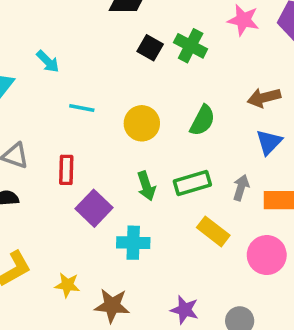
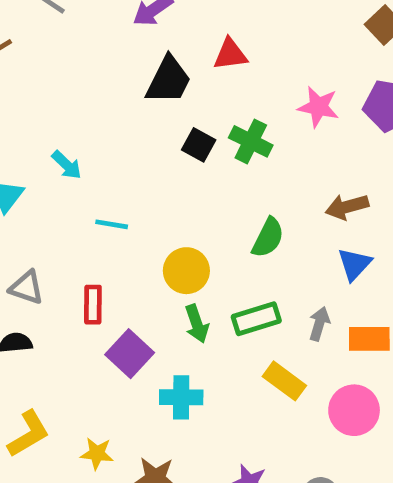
yellow circle: (142, 123) -> (186, 271), moved

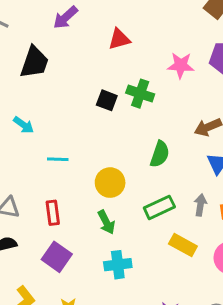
black trapezoid: (168, 80) -> (34, 62), moved
green arrow: (197, 324) -> (106, 222), moved
purple square: (130, 354) -> (57, 257), moved

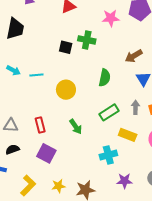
cyan line: (58, 159) -> (36, 75), moved
yellow circle: (110, 183) -> (66, 90), moved
cyan cross: (118, 265) -> (108, 155), moved

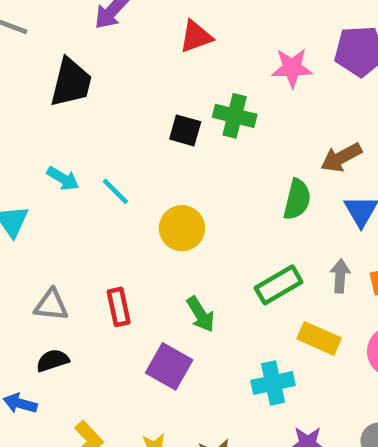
cyan line: (36, 75) -> (115, 191), turned 48
green semicircle: (105, 78) -> (297, 199), moved
purple square: (46, 153) -> (169, 366), moved

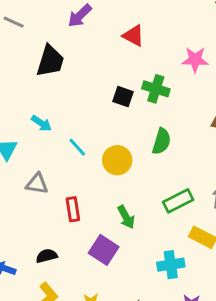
red triangle: (196, 37) -> (134, 36), turned 45
cyan line: (115, 191) -> (77, 147), moved
green semicircle: (297, 199) -> (162, 141), moved
gray triangle: (51, 305) -> (37, 184), moved
black semicircle: (53, 360) -> (47, 256), moved

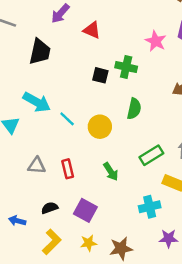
red triangle: (134, 36) -> (92, 30), moved
pink star: (195, 60) -> (156, 41), turned 30
cyan arrow: (41, 123) -> (37, 102), size x1.6
gray triangle: (37, 184) -> (37, 166), moved
purple square: (104, 250) -> (85, 210), moved

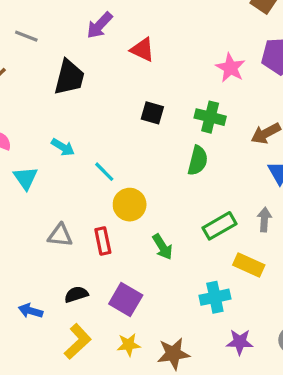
green cross: (126, 67) -> (210, 117), moved
cyan arrow: (37, 102) -> (63, 147), size x0.6
yellow circle: (100, 127) -> (130, 205), moved

